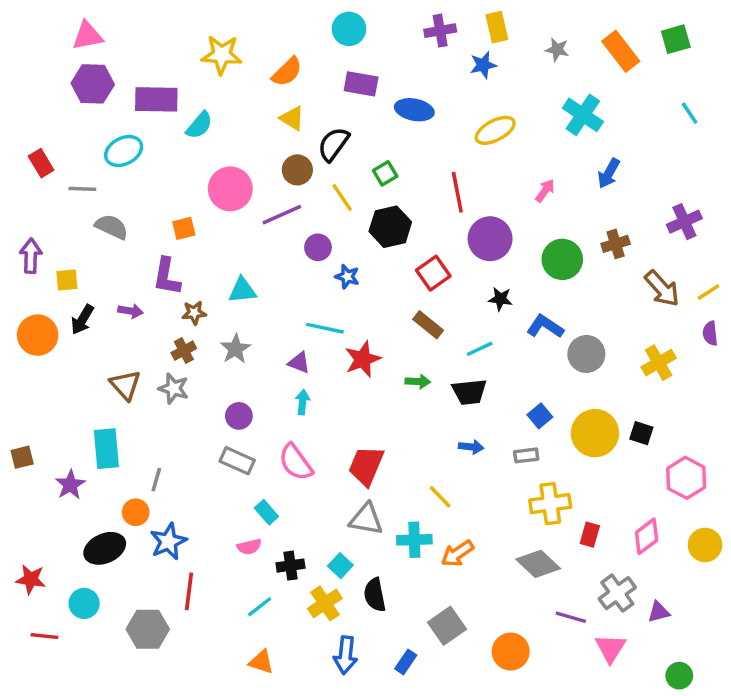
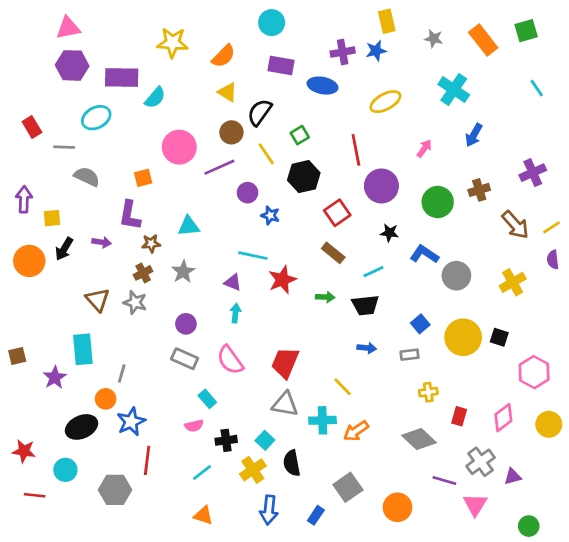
purple cross: (440, 31) -> (343, 52), moved
yellow cross: (550, 504) -> (428, 392), size x0.6

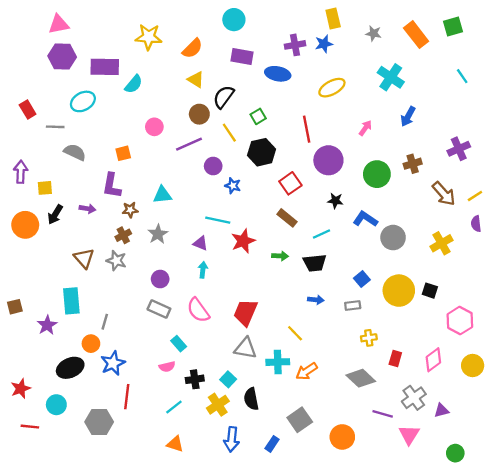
pink circle: (179, 147) -> (154, 127), size x0.6
red star: (24, 451) -> (21, 389), turned -30

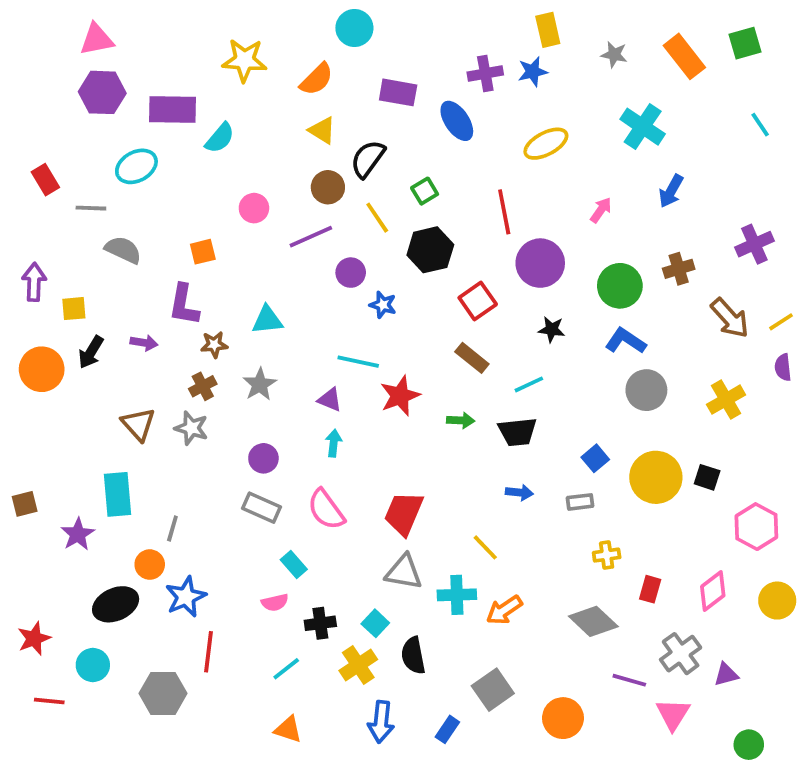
cyan circle: (234, 20) -> (354, 28), moved
blue ellipse: (278, 74) -> (457, 121), turned 45
blue L-shape: (365, 219) -> (626, 341), moved

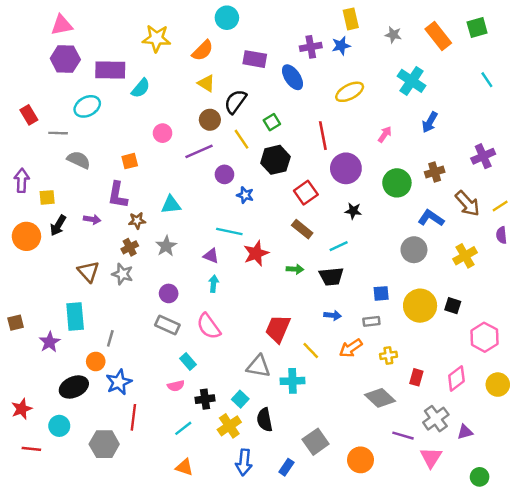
blue L-shape: (626, 341) -> (431, 218), moved
blue square: (595, 458) -> (381, 293), turned 35
red trapezoid: (404, 513) -> (278, 329), moved
orange arrow: (504, 610) -> (351, 348), moved

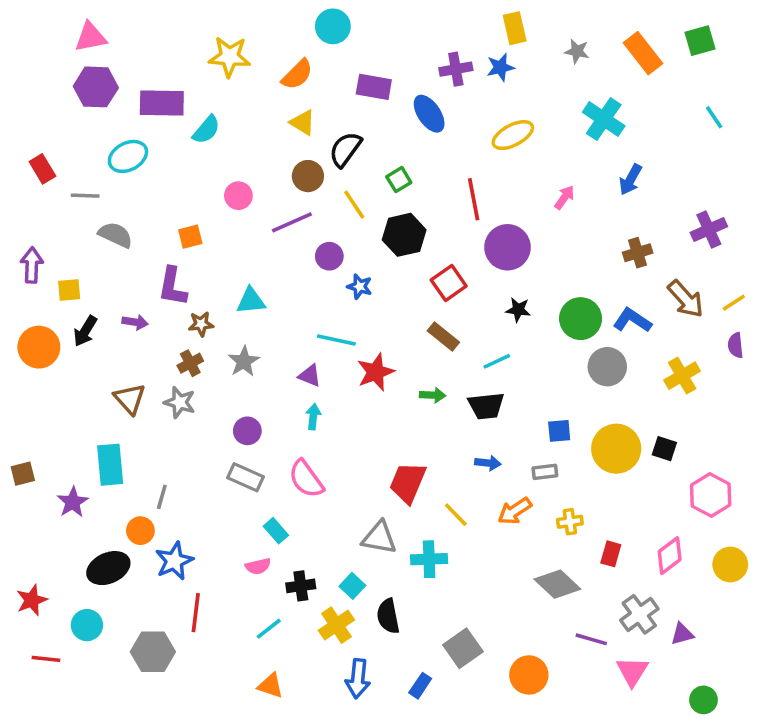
green circle: (397, 183) -> (581, 319), moved

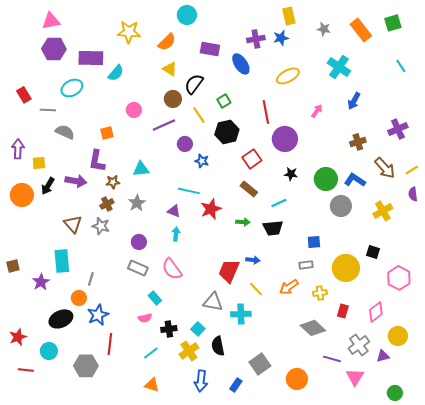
purple arrow: (135, 322) -> (76, 181), size x1.5
yellow circle: (616, 449) -> (346, 268), moved
blue arrow: (488, 463) -> (253, 260), moved
yellow circle: (730, 564) -> (398, 336), moved

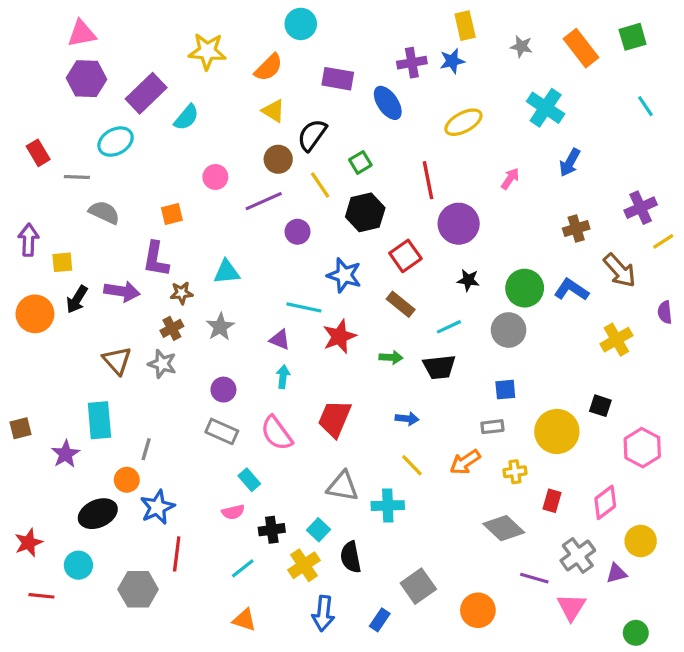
purple rectangle: (91, 58) -> (146, 93), turned -45
blue star: (202, 161) -> (344, 275), moved, size x1.5
yellow line: (412, 170) -> (663, 241), moved
gray circle: (341, 206) -> (509, 330), moved
red trapezoid: (229, 271) -> (335, 419), moved

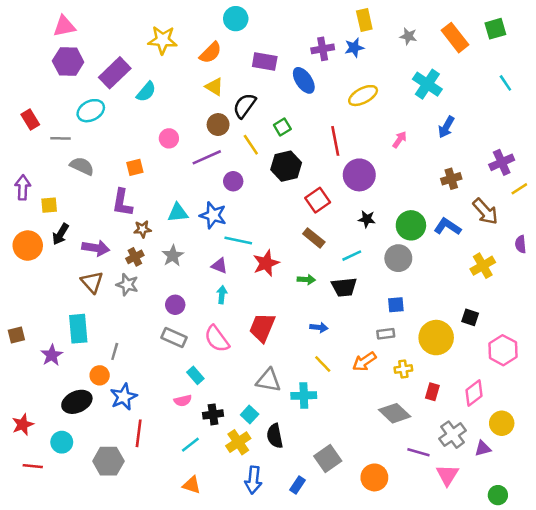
blue star: (344, 275) -> (213, 215), moved
purple arrow: (122, 291) -> (96, 248), moved

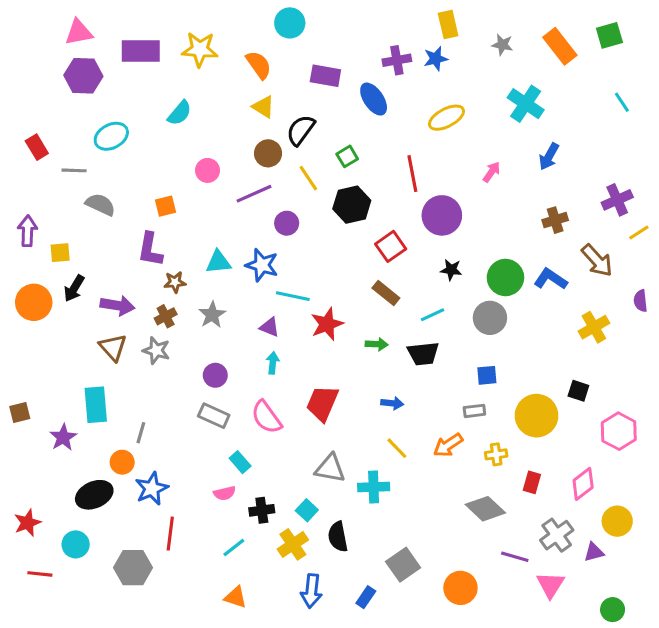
orange semicircle: (211, 53) -> (259, 65), turned -80
purple rectangle: (115, 73) -> (141, 51), moved, turned 44

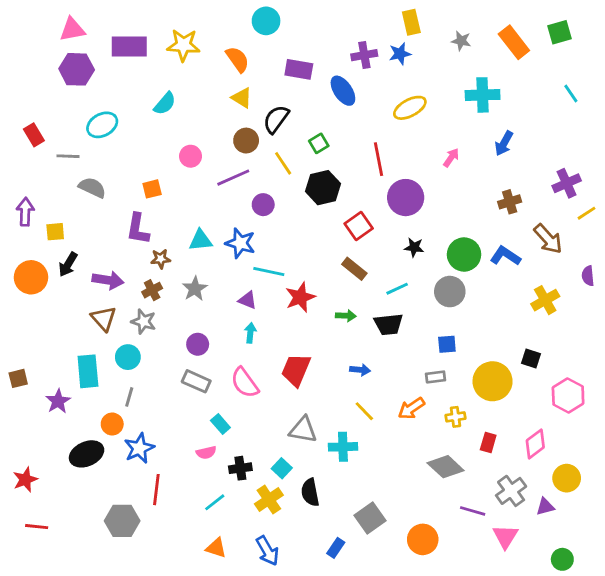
cyan cross: (526, 104) -> (483, 95), turned -36
cyan circle: (76, 544) -> (128, 357), moved
blue arrow: (311, 591) -> (267, 551), moved, turned -36

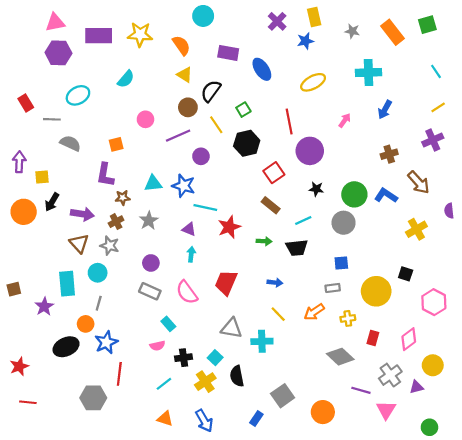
purple cross: (364, 55) -> (277, 21), moved, turned -36
yellow line: (587, 213) -> (438, 107), moved

